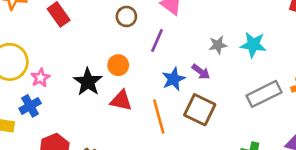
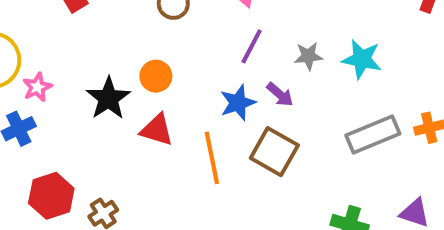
purple line: (157, 40) -> (252, 46), moved

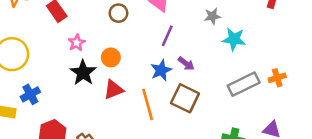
gray star: (308, 56) -> (212, 16), moved
pink star: (37, 87) -> (77, 43), moved
red triangle: (157, 130) -> (113, 90), turned -35

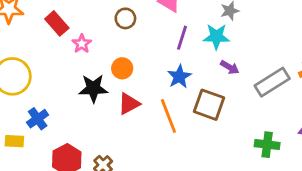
cyan star: (234, 39) -> (216, 37), moved
pink star: (77, 43) -> (82, 44), moved
purple arrow: (186, 64) -> (230, 67), moved
black star: (83, 73) -> (93, 88), turned -30

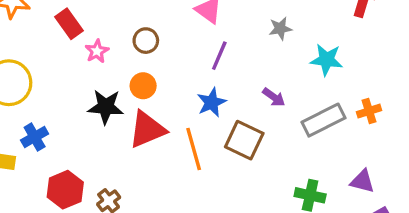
brown circle: (125, 18) -> (146, 41), moved
cyan star: (216, 37) -> (327, 60), moved
red triangle: (129, 104) -> (147, 129), size x1.4

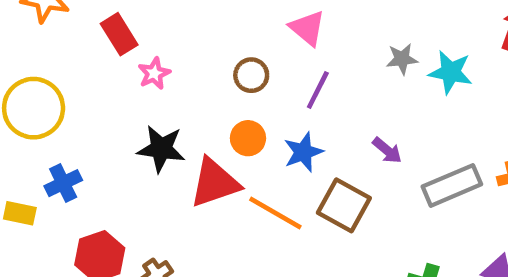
brown circle: (146, 41) -> (251, 75), moved
cyan star: (327, 60) -> (451, 72), moved
orange circle: (143, 86) -> (248, 138), moved
orange line: (194, 149) -> (275, 213), turned -48

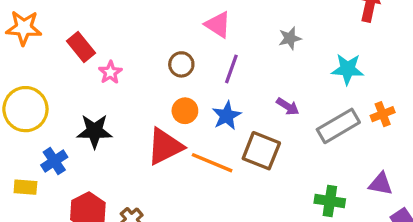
cyan star: (451, 72) -> (348, 69), moved
black star: (161, 149) -> (94, 131), moved

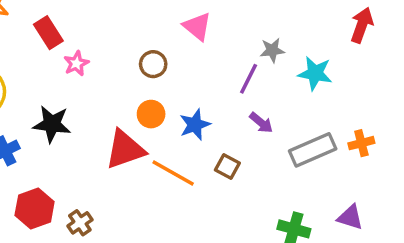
purple line: (231, 69) -> (249, 79), moved
cyan star: (348, 69) -> (315, 73), moved
brown square: (261, 151) -> (227, 166), size x0.6

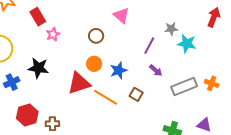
gray star: (272, 50) -> (171, 29), moved
orange cross: (361, 143) -> (212, 83), turned 32
brown cross: (80, 223) -> (52, 124), turned 32

